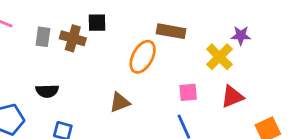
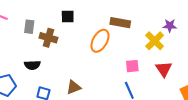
brown cross: (73, 38) -> (48, 38), moved
red triangle: (232, 97) -> (164, 69), turned -42
brown triangle: (120, 102) -> (74, 87), moved

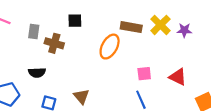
yellow cross: (155, 41) -> (160, 25), moved
red triangle: (164, 69) -> (178, 77), turned -30
brown triangle: (74, 87) -> (81, 96), turned -49

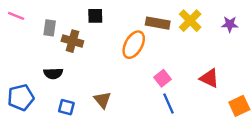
purple star: (184, 30) -> (230, 24), moved
pink square: (144, 74) -> (162, 78), moved, turned -32

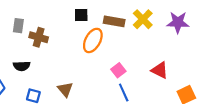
black square: (95, 16) -> (81, 15), moved
purple star: (230, 24) -> (178, 22), size x1.5

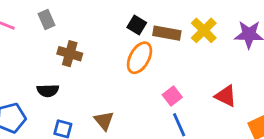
black square: (81, 15) -> (137, 25), moved, turned 32
gray rectangle: (18, 26) -> (46, 19), moved, turned -32

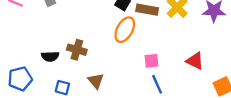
brown cross: (70, 54) -> (77, 50), moved
pink square: (172, 96) -> (152, 61), turned 32

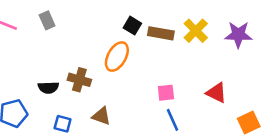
orange ellipse: (125, 30) -> (117, 57), moved
brown triangle: (96, 81) -> (101, 116), turned -30

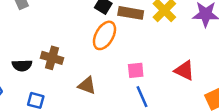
orange ellipse: (117, 57) -> (104, 35), moved
brown triangle: (101, 116) -> (87, 85), moved

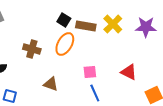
brown cross: (52, 58) -> (32, 49), moved

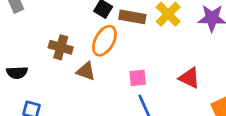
brown triangle: (51, 84) -> (86, 71), moved

